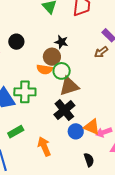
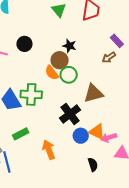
orange semicircle: (45, 69) -> (52, 73), turned 42
brown triangle: (69, 86) -> (93, 93), moved

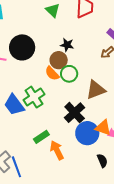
black circle: (24, 44) -> (22, 47), size x1.6
green cross: (31, 94) -> (34, 97), turned -30
green rectangle: (21, 134) -> (41, 137), moved
blue circle: (81, 136) -> (87, 133), size x1.5

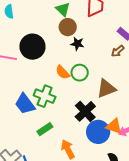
brown circle: (59, 60) -> (68, 27), moved
green cross: (34, 97) -> (45, 96), turned -35
green rectangle: (41, 137) -> (45, 129), moved

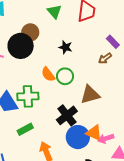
brown circle: (68, 27) -> (30, 32), moved
green cross: (45, 96) -> (28, 96), turned -30

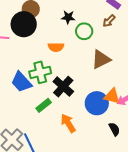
orange semicircle: (48, 74) -> (56, 47), turned -42
green circle: (65, 76) -> (84, 31), moved
black cross: (67, 115) -> (63, 87), moved

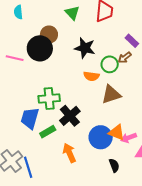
black star: (68, 17) -> (85, 48), size x1.5
green circle: (84, 31) -> (110, 64), moved
orange semicircle: (56, 47) -> (91, 76), moved
blue trapezoid: (21, 82) -> (30, 118), moved, turned 50

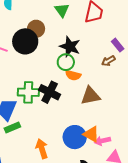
green circle: (110, 64) -> (66, 62), moved
black cross: (70, 116) -> (50, 92), moved, turned -30
green rectangle: (48, 132) -> (12, 127), moved

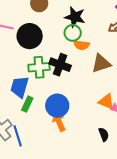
black circle: (25, 41) -> (30, 36), moved
green rectangle: (12, 127) -> (27, 104), turned -35
blue circle: (75, 137) -> (57, 106), moved

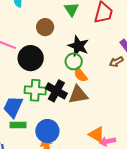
orange semicircle: (81, 45) -> (80, 75), turned 35
brown triangle: (101, 63) -> (78, 95), moved
green rectangle: (27, 104) -> (18, 125), turned 56

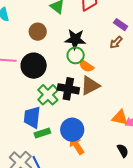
green cross: (35, 90) -> (48, 95), turned -30

